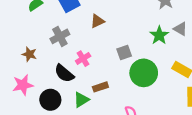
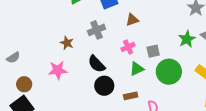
pink cross: (83, 59) -> (128, 47), moved
brown rectangle: (100, 87) -> (131, 96), moved
black circle: (50, 100) -> (104, 86), moved
green triangle: (81, 100) -> (137, 69), moved

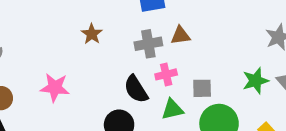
gray cross: (97, 30) -> (148, 44), moved
brown star: (67, 43) -> (92, 34), moved
black semicircle: (97, 64) -> (136, 89), moved

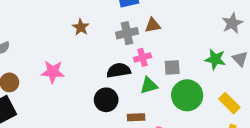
green star: (256, 81) -> (215, 59), turned 30
black semicircle: (136, 89) -> (119, 70), turned 115

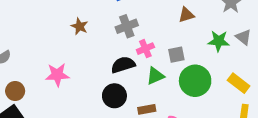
brown triangle: (153, 25) -> (186, 15), moved

